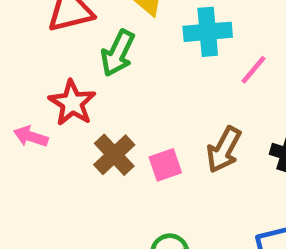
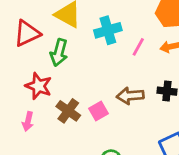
pink arrow: (31, 136) -> (28, 121), moved, turned -84
brown arrow: (224, 150) -> (130, 96), turned 68

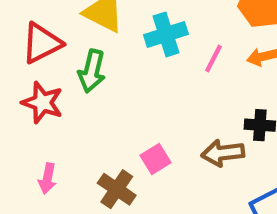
red star: (39, 86) -> (42, 103), moved
brown arrow: (130, 96) -> (223, 153), moved
brown cross: (68, 111) -> (117, 189), moved

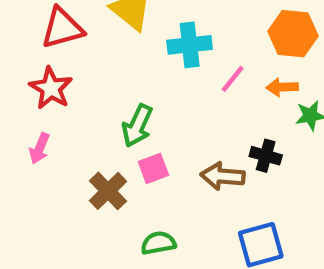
green arrow: (92, 71) -> (137, 126), moved
pink arrow: (47, 178) -> (39, 148), moved

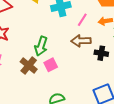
brown arrow: (223, 176) -> (81, 41), moved
brown cross: (108, 191) -> (29, 65), moved

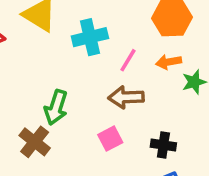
black cross: (101, 53) -> (163, 145), moved
pink square: (51, 65) -> (110, 139), moved

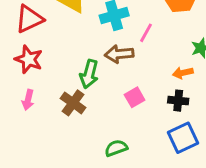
orange arrow: (169, 62) -> (183, 73), moved
brown arrow: (126, 97) -> (119, 54), moved

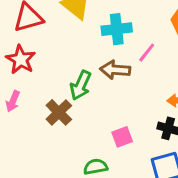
pink square: (135, 97) -> (122, 137), moved

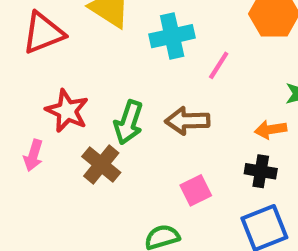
red star: (21, 60) -> (67, 111), moved
brown arrow: (115, 70) -> (187, 121), moved

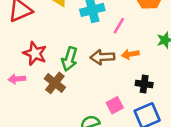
orange arrow: (271, 130) -> (130, 54), moved
pink arrow: (33, 155) -> (17, 79), turned 70
pink square: (196, 190) -> (115, 105), moved

